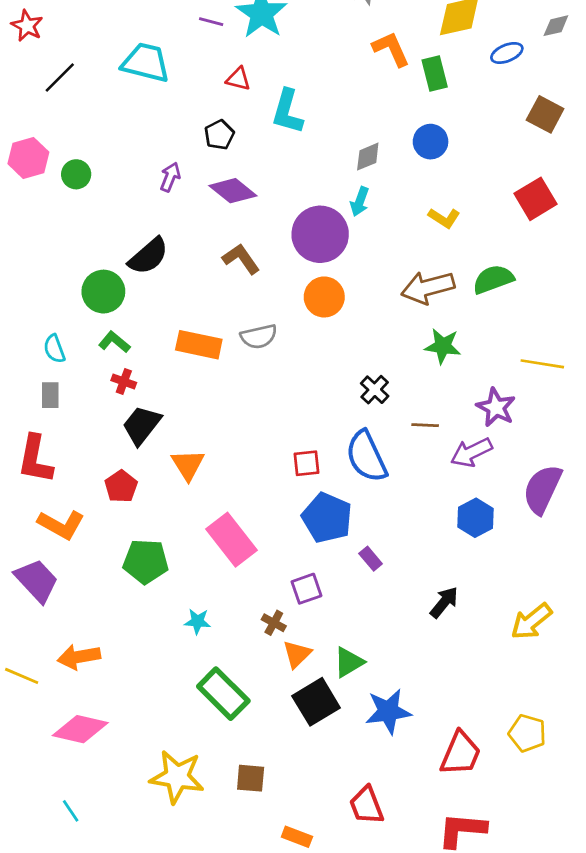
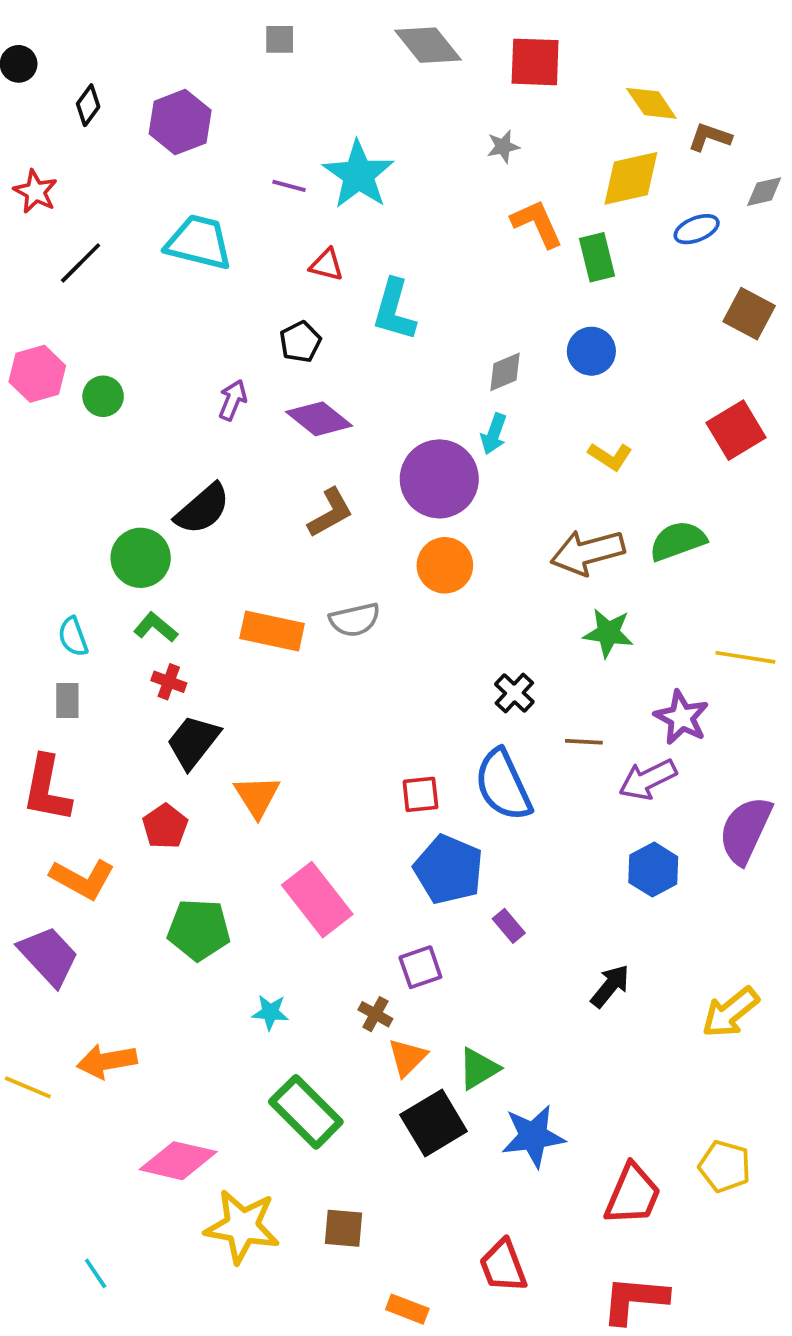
brown L-shape: (241, 259) -> (330, 513), turned 96
pink diamond: (80, 729) -> (178, 1161), moved

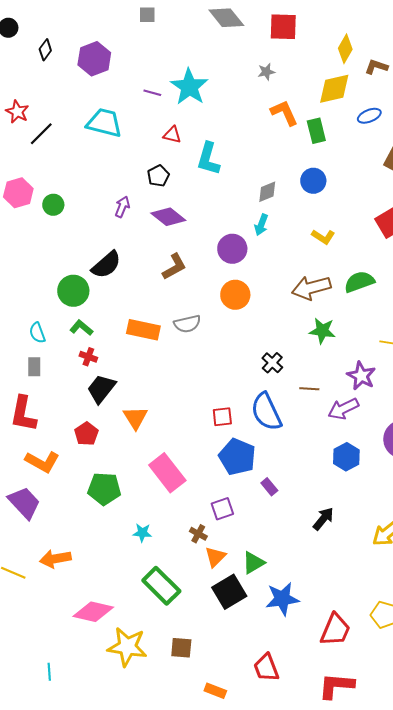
yellow diamond: (651, 103) -> (345, 49), turned 64
red star: (35, 192) -> (17, 112), moved
purple circle: (439, 479) -> (232, 249), size x0.7
cyan line: (96, 1273) -> (49, 672), turned 30

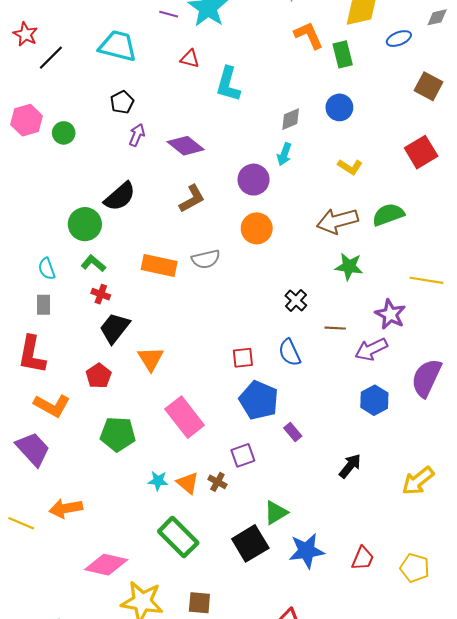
black pentagon: (158, 176) -> (122, 102), moved
blue semicircle: (266, 412) -> (290, 352), size x0.7
orange triangle: (215, 557) -> (188, 483), moved, turned -35
red trapezoid: (335, 630) -> (363, 558), moved, size x0.7

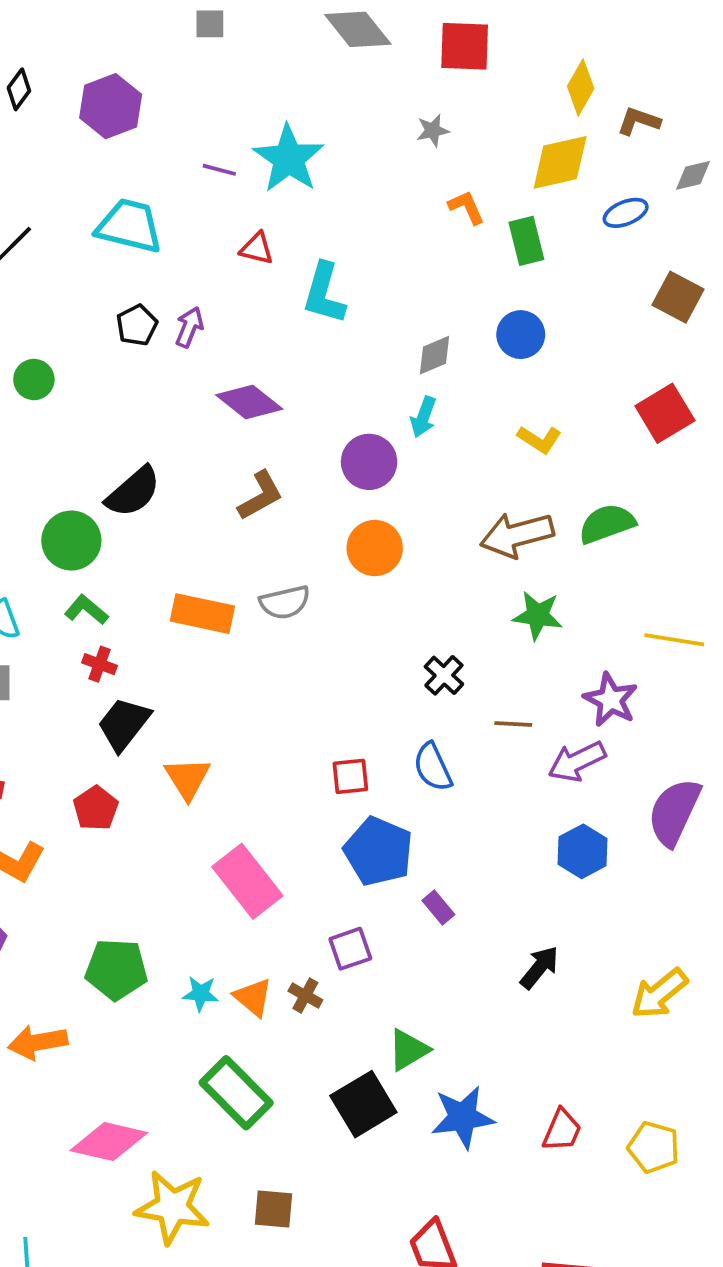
orange L-shape: (309, 35) -> (466, 207), size x0.7
purple arrow: (137, 135) -> (189, 327), moved
green pentagon: (118, 434) -> (116, 969), moved

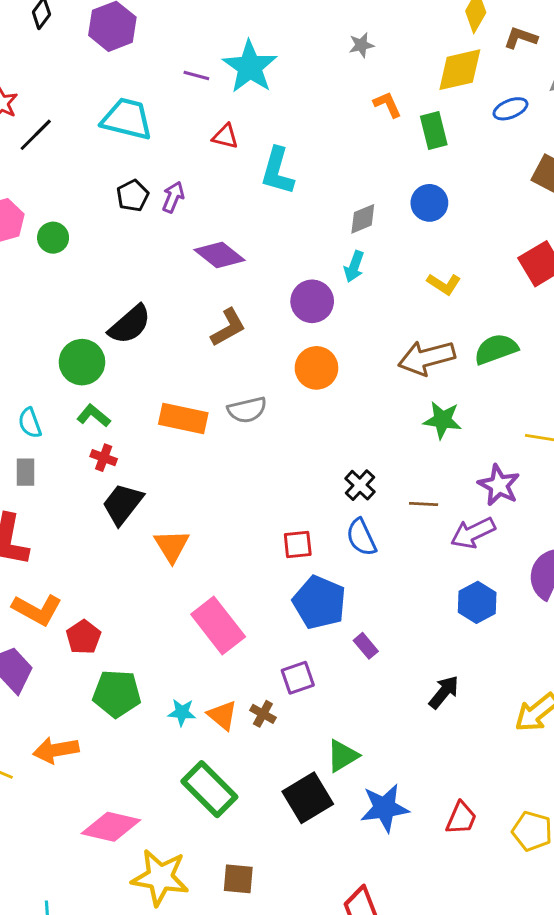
black cross: (444, 675) -> (360, 485), moved
red pentagon: (96, 808) -> (83, 637), moved

